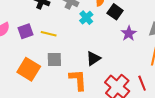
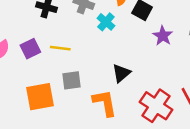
orange square: (29, 69) -> (40, 97), turned -35

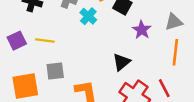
black triangle: (121, 73) -> (121, 62), moved

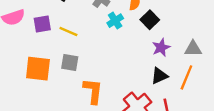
black triangle: (121, 62) -> (159, 76), moved

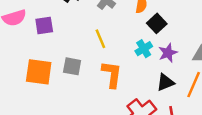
cyan cross: (115, 21) -> (144, 49), moved
yellow line: (68, 31) -> (100, 39), moved, turned 42
orange L-shape: (93, 91) -> (112, 74), moved

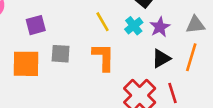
purple square: (44, 25) -> (36, 25), moved
yellow line: (100, 39) -> (103, 22), moved

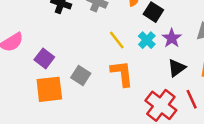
purple square: (36, 25) -> (44, 58), moved, turned -30
gray square: (61, 54) -> (81, 76), turned 36

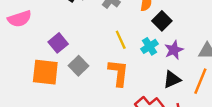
purple square: (44, 58) -> (58, 43), moved

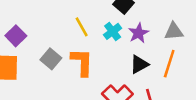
gray square: (78, 66) -> (51, 59), moved

